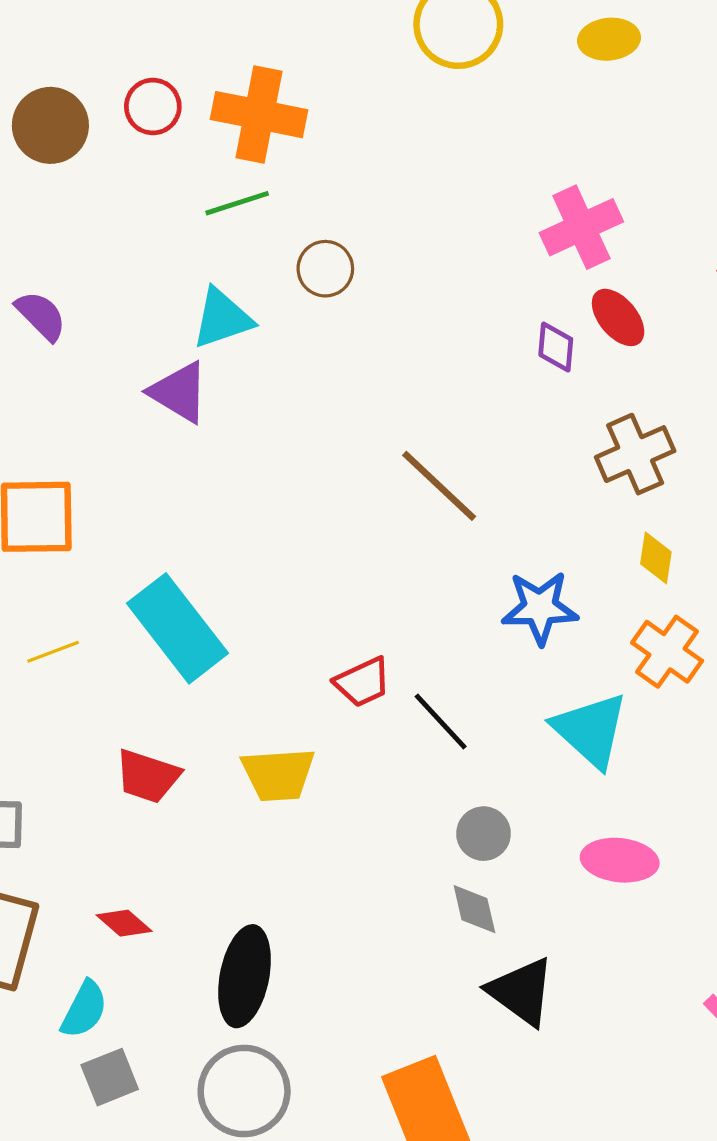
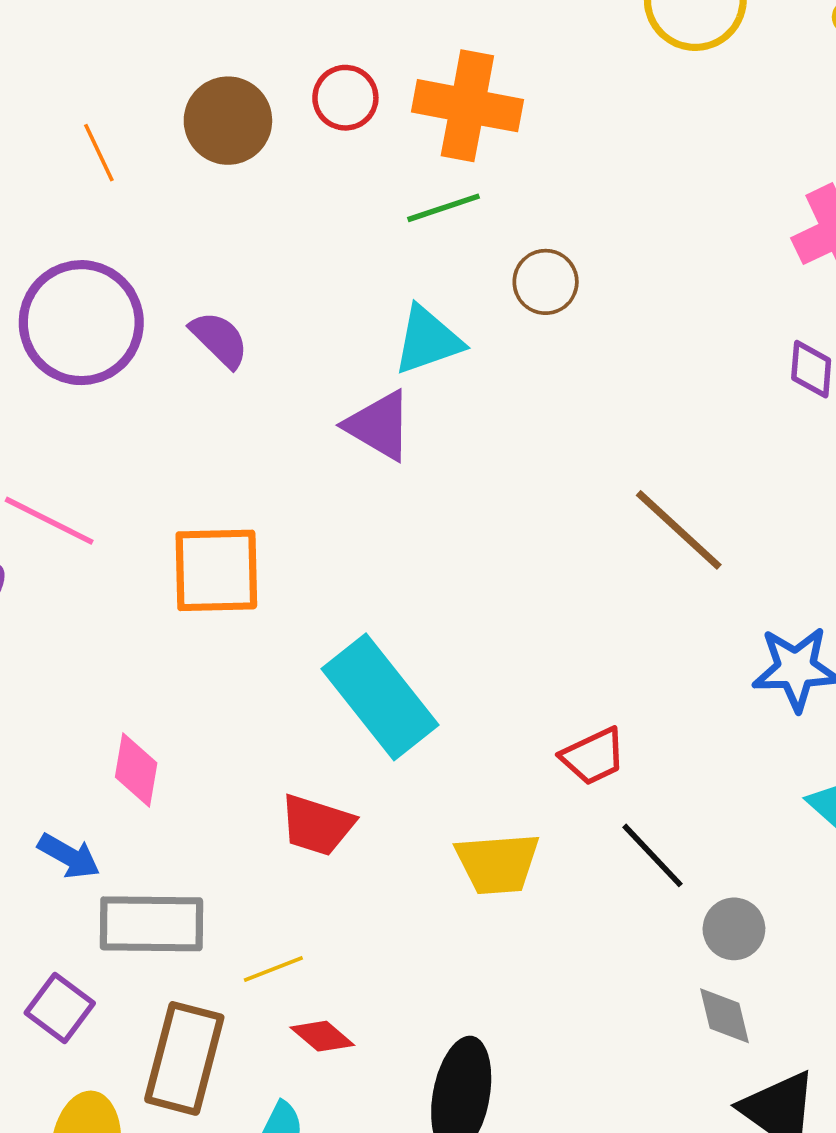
yellow line: (53, 652) -> (273, 969), moved
black line: (441, 721) -> (653, 855), moved
red trapezoid: (148, 776) -> (317, 825), moved

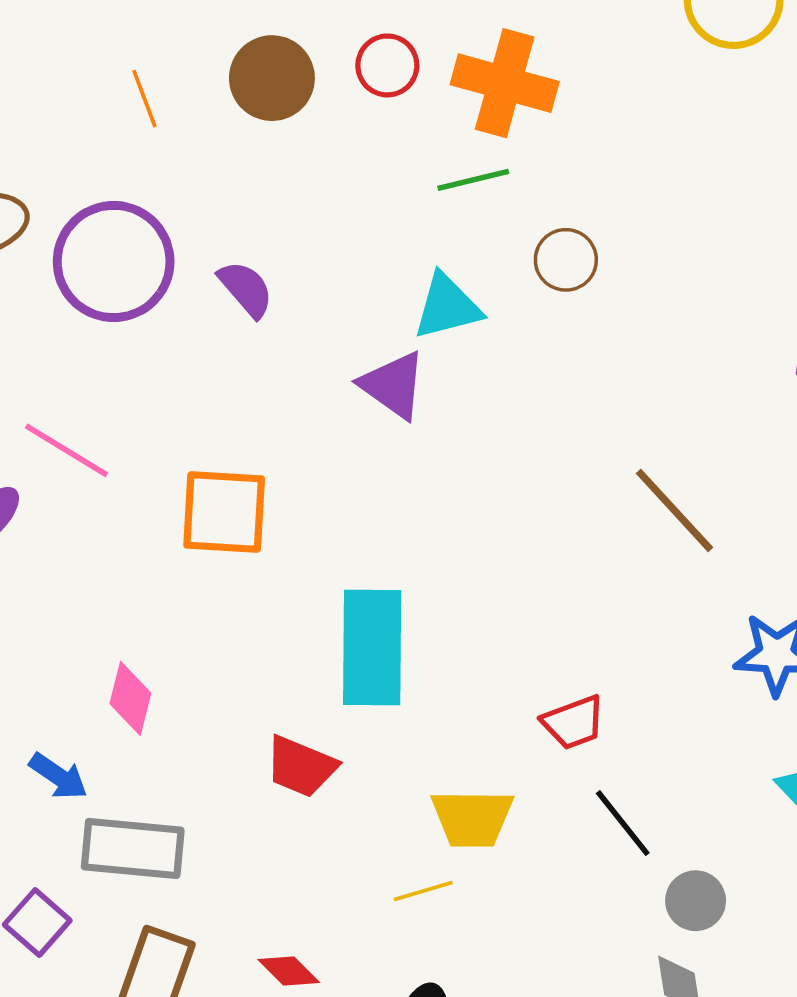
cyan rectangle: (380, 697) -> (372, 648), turned 34
yellow line: (273, 969) -> (423, 891), moved

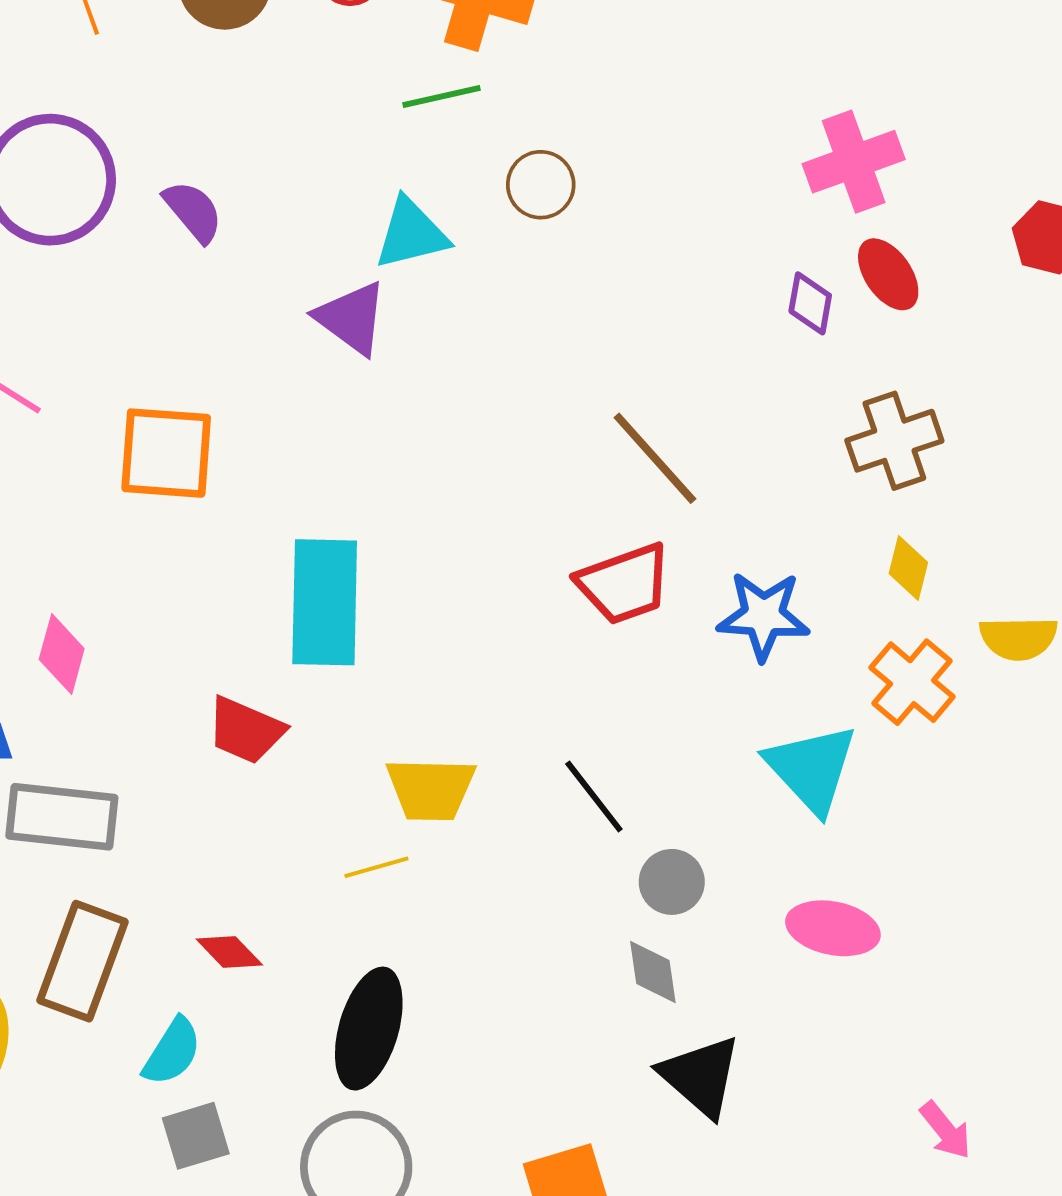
red trapezoid: (574, 722) -> (624, 584), moved, size x1.4

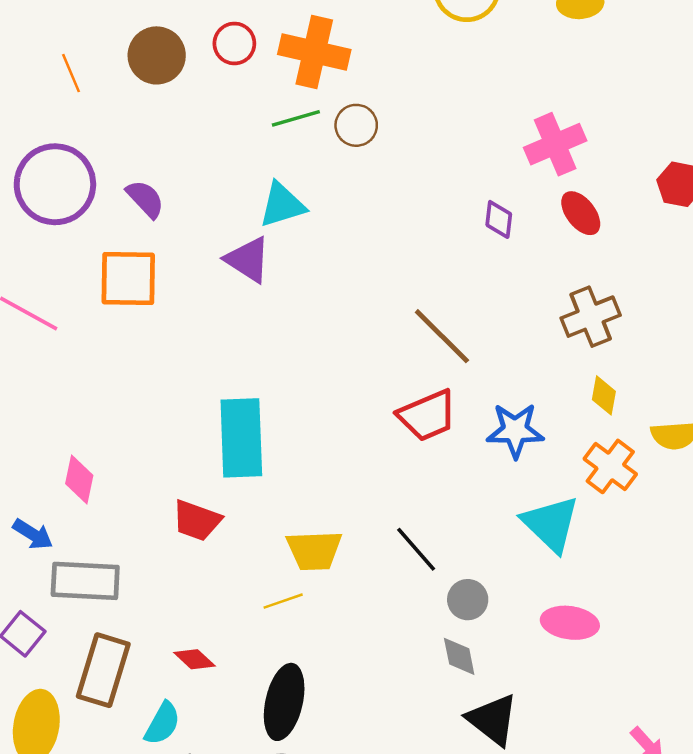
brown circle: (541, 185) -> (356, 125), moved
purple diamond: (810, 303) -> (499, 219), moved
orange square: (166, 453) -> (128, 279), moved

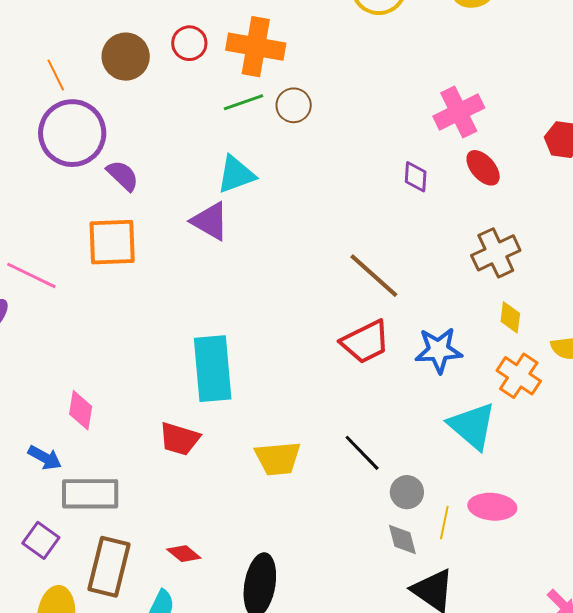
purple circle: (55, 184) -> (72, 133), moved
yellow line: (283, 601) -> (444, 523), moved, turned -56

